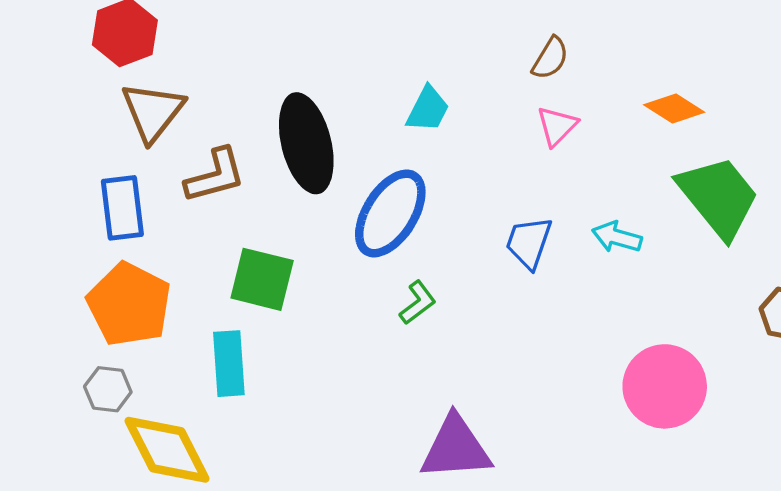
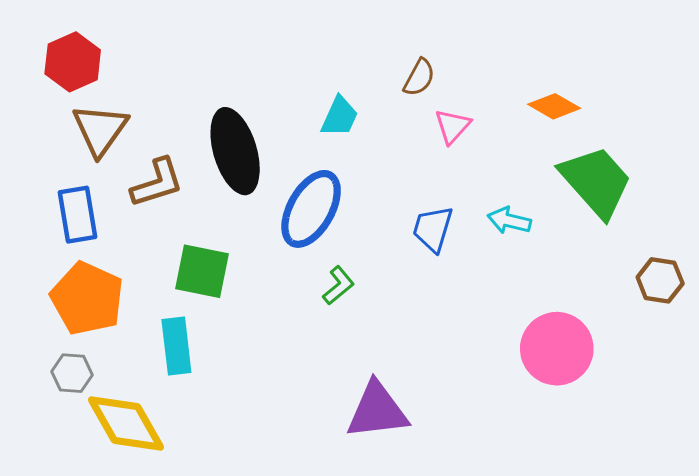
brown semicircle: (550, 58) -> (419, 78), moved

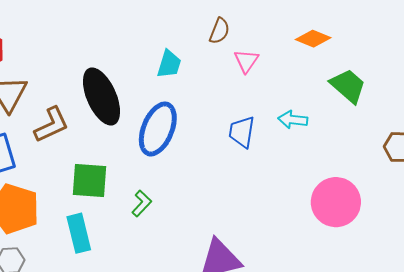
green trapezoid: (596, 182) -> (348, 86), size x0.7
green L-shape: (338, 285) -> (142, 203), moved

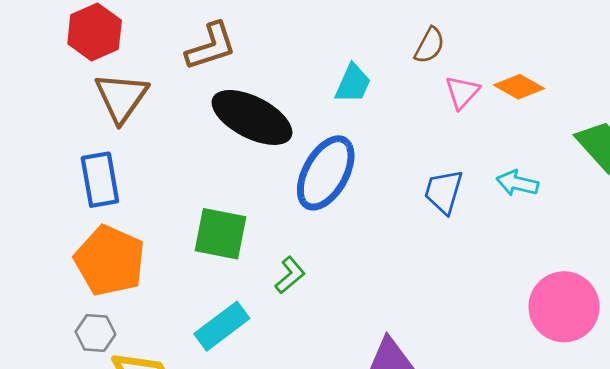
orange diamond: (313, 39) -> (519, 87), moved
black ellipse: (101, 97) -> (252, 117), turned -46
brown L-shape: (52, 125) -> (211, 46), moved
cyan rectangle: (79, 233) -> (222, 326), moved, turned 60

